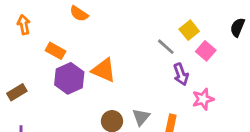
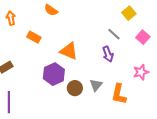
yellow square: (189, 30) -> (129, 13), moved
purple arrow: (181, 74) -> (108, 54), moved
purple hexagon: (69, 78) -> (54, 74), moved

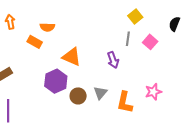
orange semicircle: (51, 10) -> (47, 27), moved, turned -32
gray line: (114, 34) -> (128, 39), moved, turned 56
pink star: (141, 72) -> (153, 92), moved

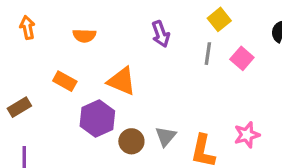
orange rectangle: (35, 42) -> (65, 81), moved
purple arrow: (113, 60) -> (161, 34), moved

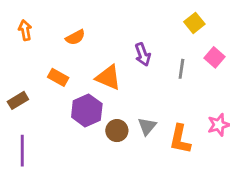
purple arrow: (161, 34) -> (143, 55), moved
orange semicircle: (84, 36) -> (75, 37), turned -30
gray line: (208, 54) -> (181, 69), moved

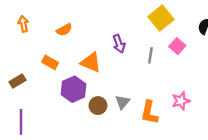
yellow square: (194, 23) -> (161, 18), size x1.5

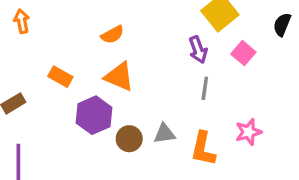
orange semicircle: (64, 30) -> (112, 35), moved
purple arrow: (119, 44) -> (198, 50), moved
gray line: (150, 55) -> (205, 88), moved
gray triangle: (122, 102) -> (164, 134), turned 42

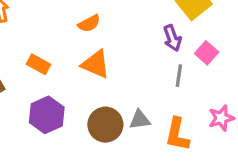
pink square: (243, 53) -> (207, 53), moved
purple hexagon: (94, 115) -> (47, 115), moved
brown circle: (129, 139) -> (105, 125), size x1.4

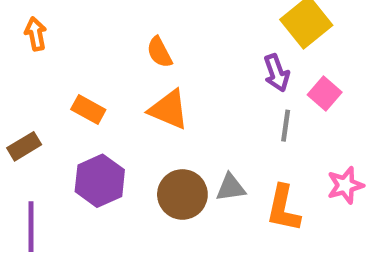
orange semicircle: (89, 23) -> (159, 52), turned 90

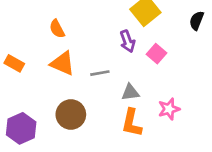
gray line: (286, 126) -> (100, 73), moved, turned 72
purple hexagon: (100, 181) -> (21, 128), moved
gray triangle: (231, 188) -> (130, 92), moved

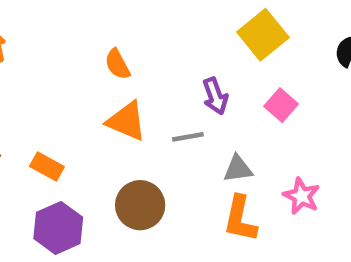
purple arrow: (127, 41) -> (215, 96), moved
orange rectangle: (14, 63) -> (47, 167), moved
pink star: (169, 109) -> (302, 196), turned -30

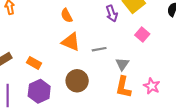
purple arrow: (215, 96) -> (112, 14), moved
gray triangle: (238, 169) -> (122, 64), turned -48
pink star: (302, 196) -> (152, 86), moved

